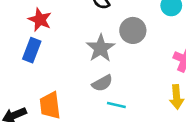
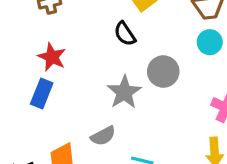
gray semicircle: (102, 83) -> (103, 136), moved

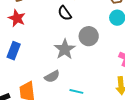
red star: (52, 57) -> (17, 18), moved

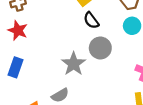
black semicircle: (65, 13) -> (91, 20), moved

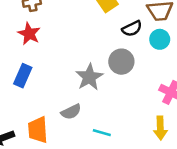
black semicircle: (91, 20) -> (132, 29), moved, turned -84

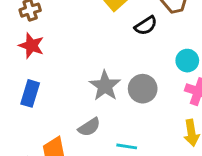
cyan circle: (160, 39) -> (187, 61), moved
gray circle: (121, 62) -> (143, 89), moved

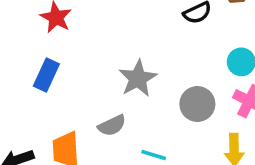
gray circle: (143, 89) -> (197, 104), moved

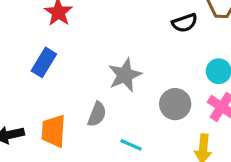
gray semicircle: (112, 125) -> (97, 114), turned -50

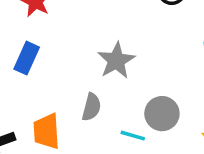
gray circle: (175, 104) -> (162, 114), moved

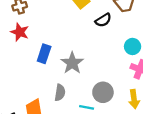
blue rectangle: (27, 58) -> (44, 54), moved

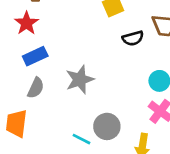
blue rectangle: (44, 54) -> (35, 56), moved, turned 30
gray semicircle: (60, 93) -> (36, 88), moved

